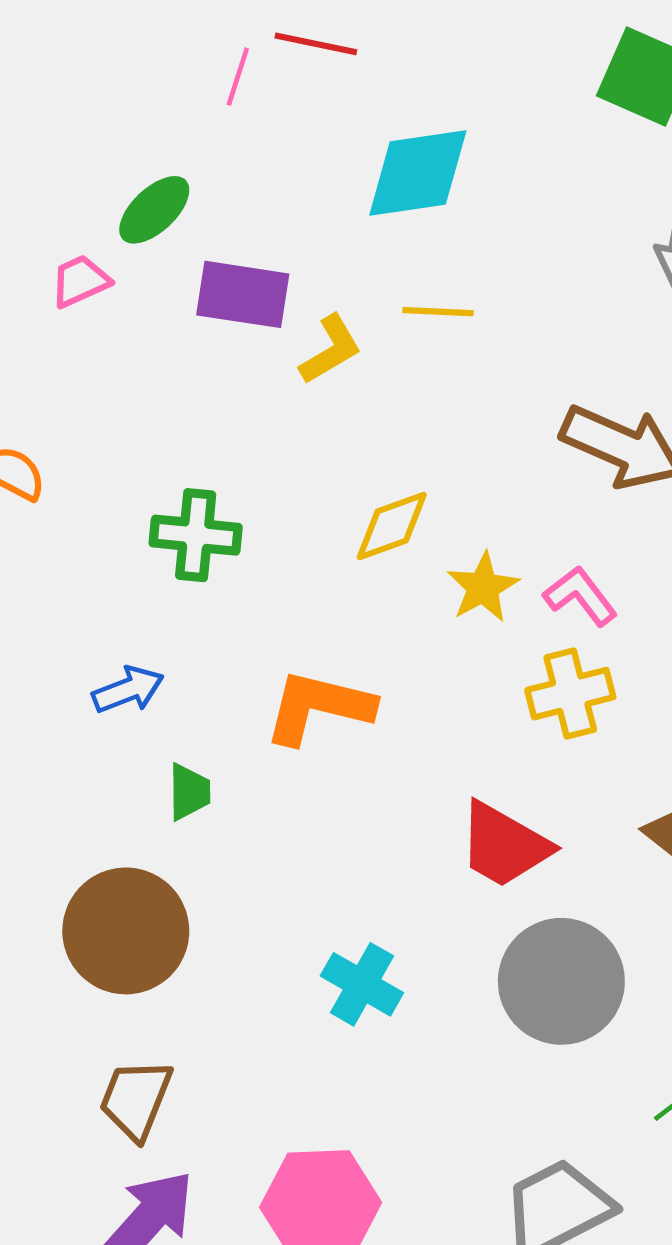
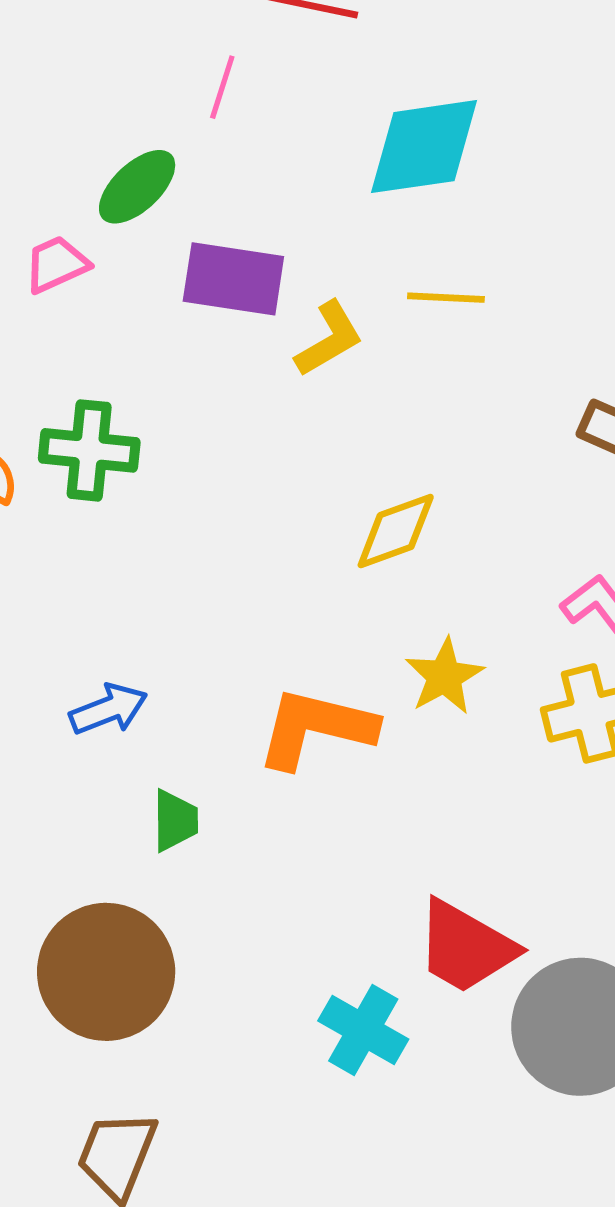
pink line: (238, 77) -> (222, 87), moved
green cross: (196, 535) -> (89, 450), moved
yellow star: (483, 587) -> (444, 676), moved
red trapezoid: (504, 845) -> (466, 947), moved

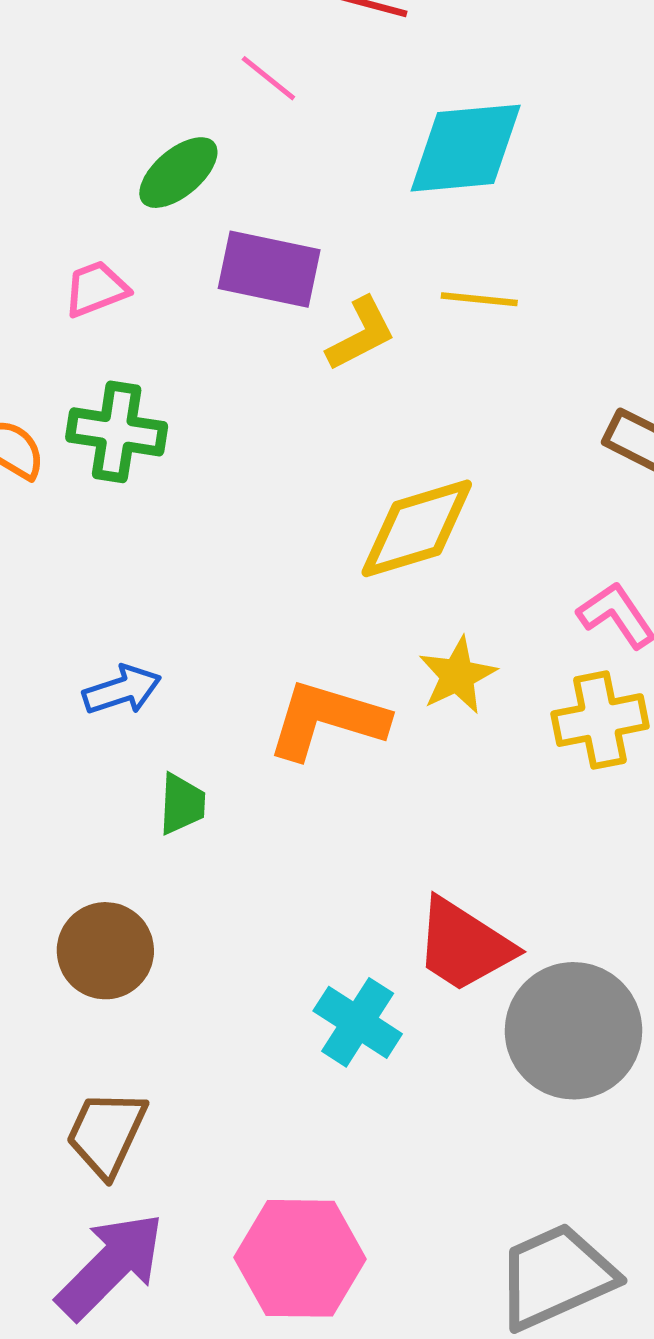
pink line: (222, 87) -> (268, 78), turned -72
pink trapezoid: (56, 264) -> (96, 289), moved
yellow diamond: (396, 531) -> (417, 528), size x1.4
brown circle: (106, 972) -> (105, 951), size x0.7

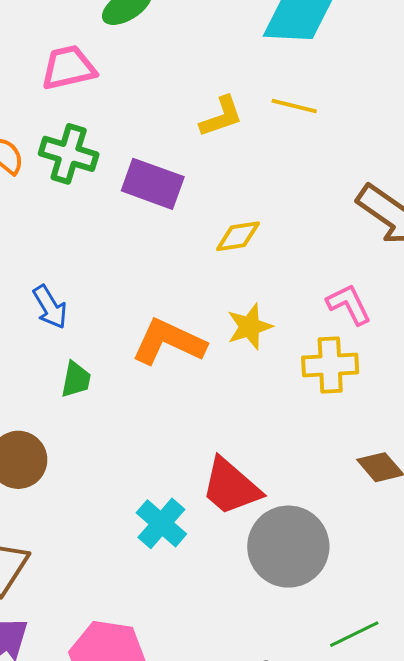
purple rectangle: (269, 269) -> (153, 184), moved
pink trapezoid: (96, 289) -> (68, 68), size x1.4
yellow diamond: (417, 528) -> (238, 236), size x0.6
blue arrow: (122, 690) -> (50, 307), turned 69

